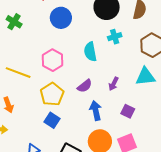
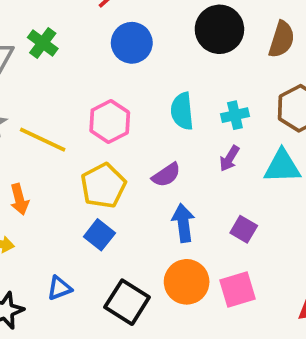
cyan cross: (115, 37) -> (235, 115), moved
purple arrow: (114, 84) -> (229, 159), moved

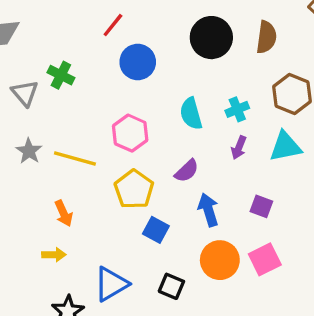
blue square: (99, 235) -> (156, 230), moved
blue triangle: (59, 288) -> (111, 284), size x1.6
black square: (127, 302) -> (171, 286), size x0.7

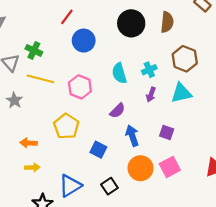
yellow line: (75, 158) -> (40, 79), moved
yellow pentagon: (134, 189) -> (66, 126), moved
orange arrow: (64, 213) -> (29, 143), moved, turned 119
black square: (171, 286) -> (109, 186), turned 35

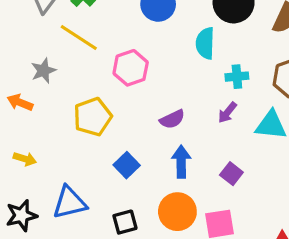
cyan semicircle: (119, 73) -> (205, 43), moved
gray star: (14, 100) -> (44, 71), moved
orange arrow: (29, 143) -> (20, 102), moved

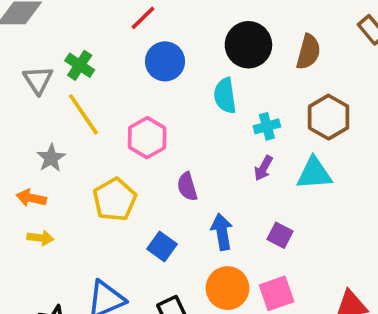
yellow line: (79, 37) -> (83, 114), turned 33
purple semicircle: (172, 119) -> (187, 187), moved, turned 110
yellow arrow: (25, 159) -> (40, 238), moved

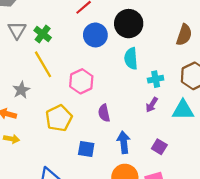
black circle: (248, 45) -> (129, 24), moved
gray triangle: (38, 80) -> (17, 30), moved
blue square: (162, 247) -> (86, 149), turned -30

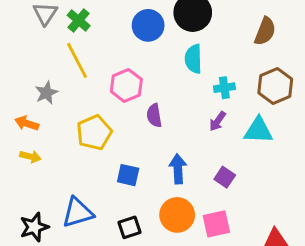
purple semicircle: (104, 113) -> (154, 115), moved

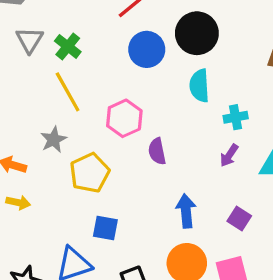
gray star: (47, 93) -> (54, 140), moved
blue square: (128, 175) -> (105, 228), moved

